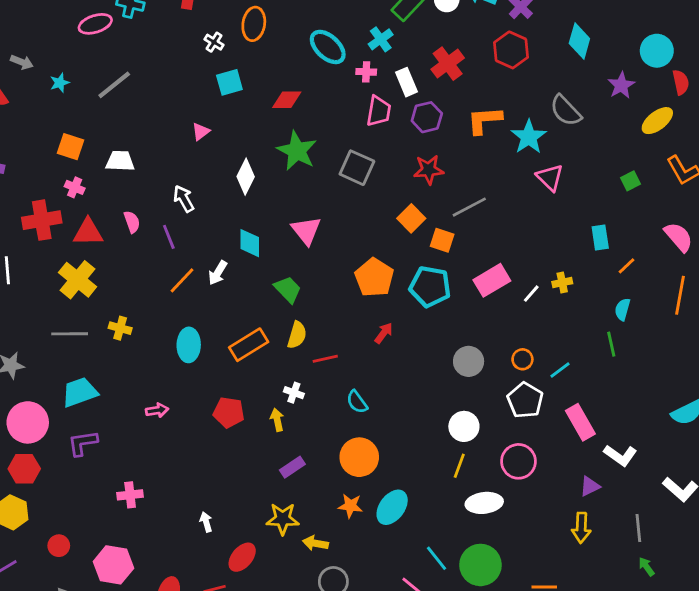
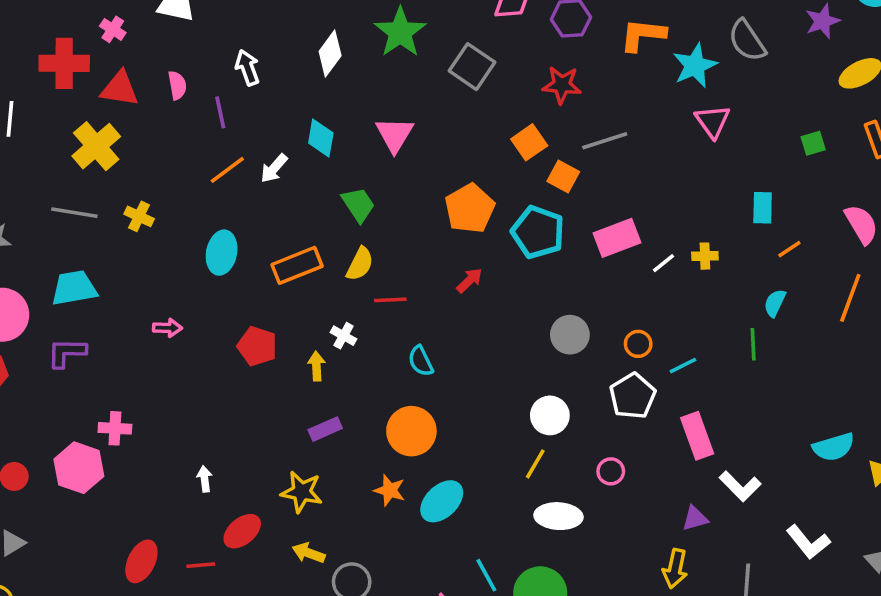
pink circle: (518, 461) -> (611, 471), size x0.6
yellow arrow: (315, 543) -> (309, 553), moved
pink hexagon: (113, 565) -> (79, 468), moved

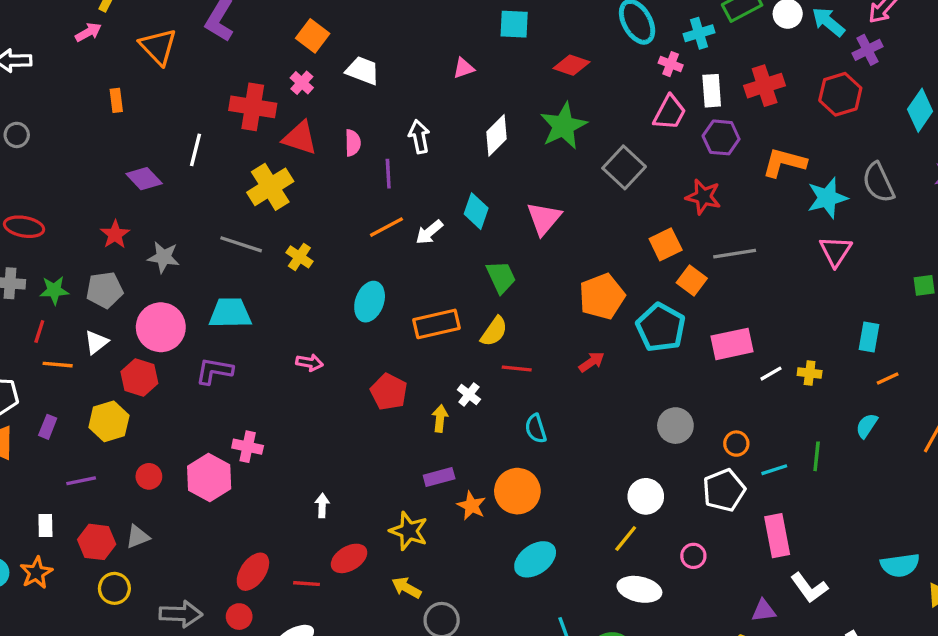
green line: (753, 344) -> (817, 456), moved
orange star: (390, 490) -> (471, 506), moved

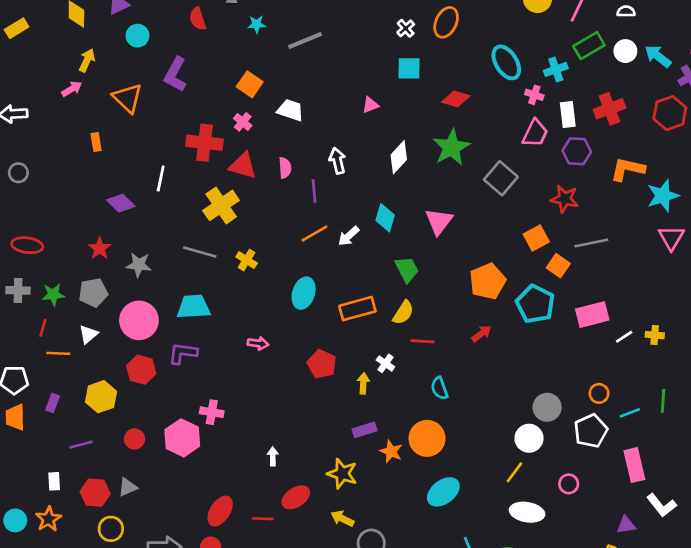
red hexagon: (139, 378) -> (141, 370), moved
gray circle: (675, 426) -> (547, 407), moved

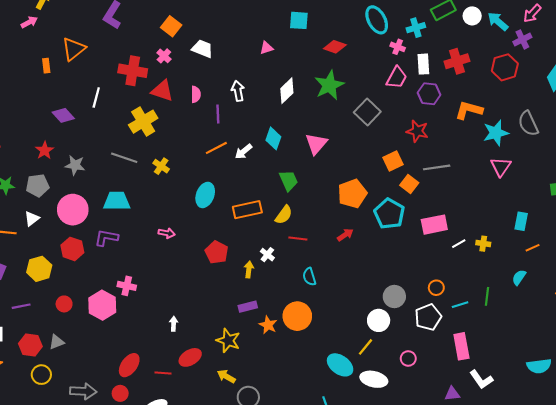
orange triangle: (128, 98) -> (74, 49), moved, turned 35
cyan ellipse: (443, 492) -> (340, 365), moved, turned 70

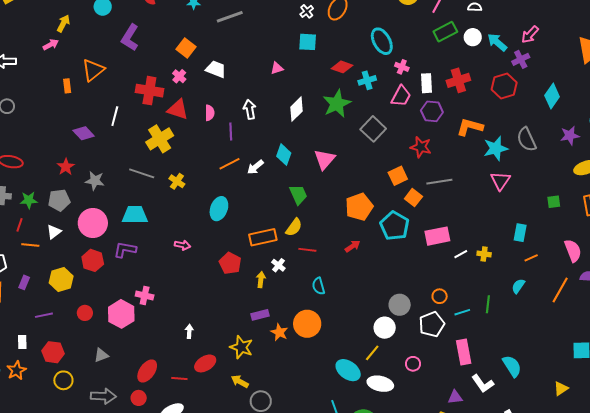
cyan cross: (416, 28) -> (367, 80), moved
orange rectangle: (247, 210) -> (263, 237), moved
gray triangle: (57, 342) -> (101, 355), moved
cyan semicircle: (539, 366) -> (512, 366), moved, turned -115

